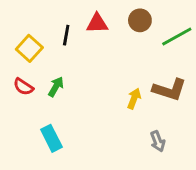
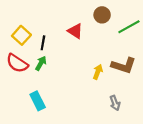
red triangle: (97, 23) -> (75, 31), moved, turned 35
black line: (66, 35) -> (43, 43), moved
red semicircle: (23, 87) -> (17, 63), size x1.5

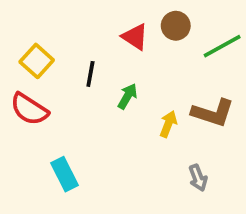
red triangle: (75, 31) -> (135, 37), moved
black line: (43, 43) -> (90, 74), moved
green arrow: (41, 63) -> (128, 96), moved

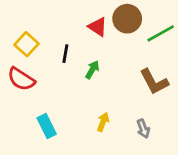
brown circle: (176, 26) -> (127, 19), size x1.4
brown L-shape: (213, 113) -> (154, 82), turned 44
yellow arrow: (168, 124) -> (103, 122), moved

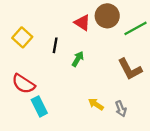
red semicircle: (21, 79) -> (23, 84), moved
yellow arrow: (103, 122) -> (96, 104), moved, turned -77

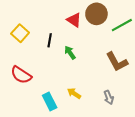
green arrow: (78, 59) -> (70, 53), turned -64
yellow arrow: (96, 104) -> (74, 93), moved
cyan rectangle: (39, 106) -> (50, 101), moved

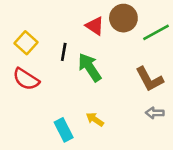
green arrow: (70, 53) -> (90, 67), size x1.6
red semicircle: (21, 75) -> (26, 79), moved
gray arrow: (109, 97) -> (155, 113), moved, turned 112

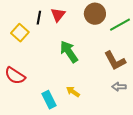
red triangle: (95, 26) -> (58, 15), moved, turned 35
black line: (64, 52) -> (39, 18), moved
red semicircle: (26, 79) -> (15, 76), moved

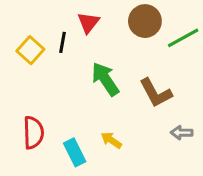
black line: (39, 18) -> (62, 42), moved
brown L-shape: (115, 61) -> (156, 93), moved
red semicircle: (15, 76) -> (33, 133), moved, turned -125

